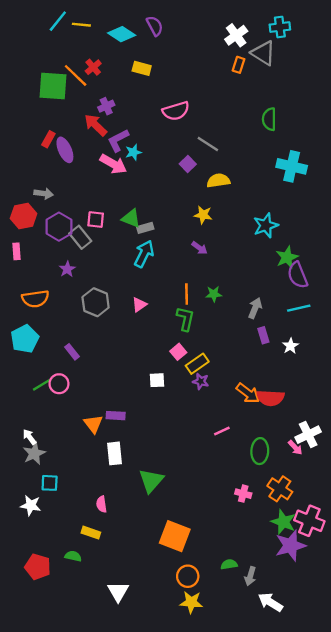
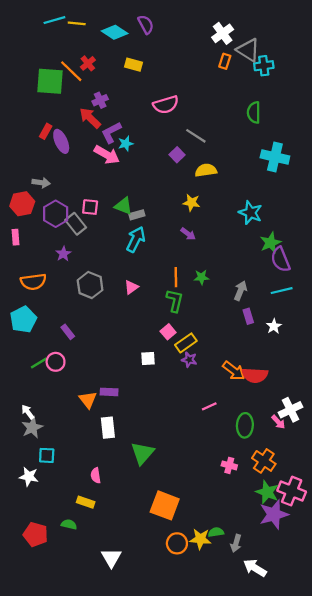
cyan line: (58, 21) -> (54, 20), turned 35
cyan cross: (280, 27) -> (264, 66), moved
cyan star: (266, 225) -> (250, 213), turned -30
yellow star: (191, 602) -> (200, 539), moved

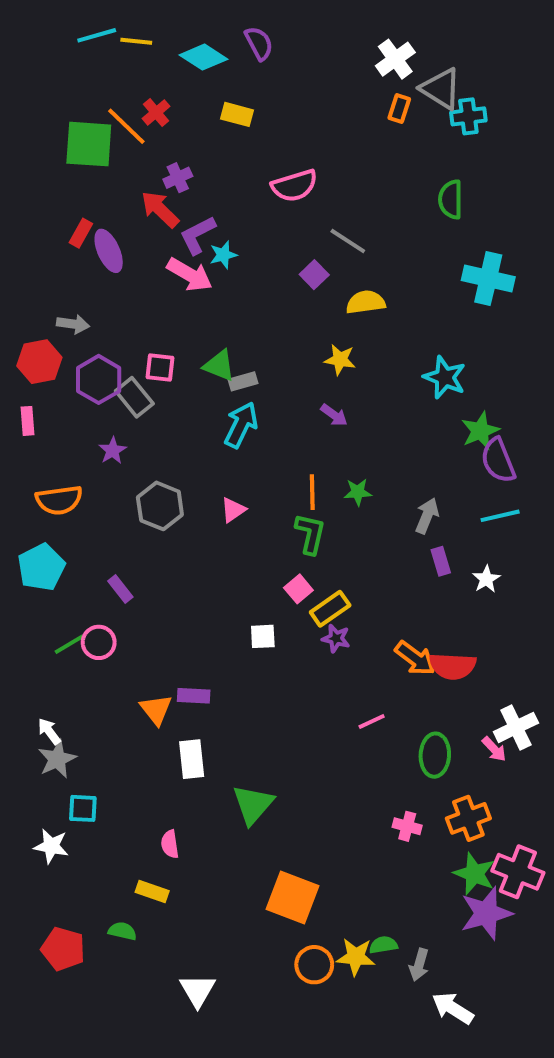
orange cross: (264, 461) -> (468, 818), turned 35

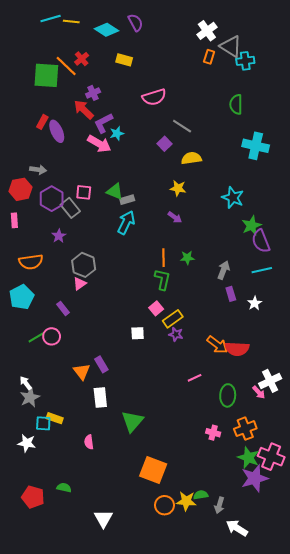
pink triangle: (233, 510) -> (80, 284), moved
purple rectangle: (194, 696) -> (101, 364), turned 56
yellow rectangle: (152, 892) -> (55, 418), moved

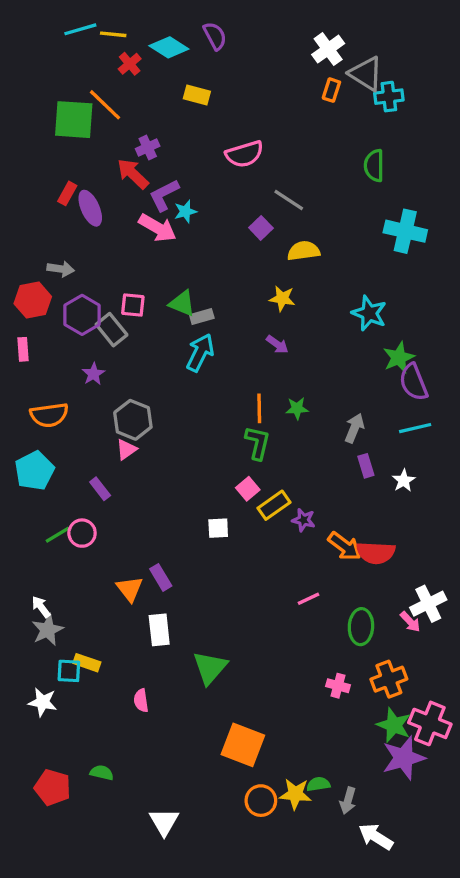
red cross: (82, 59) -> (130, 64), moved
purple star: (176, 334) -> (304, 520), moved

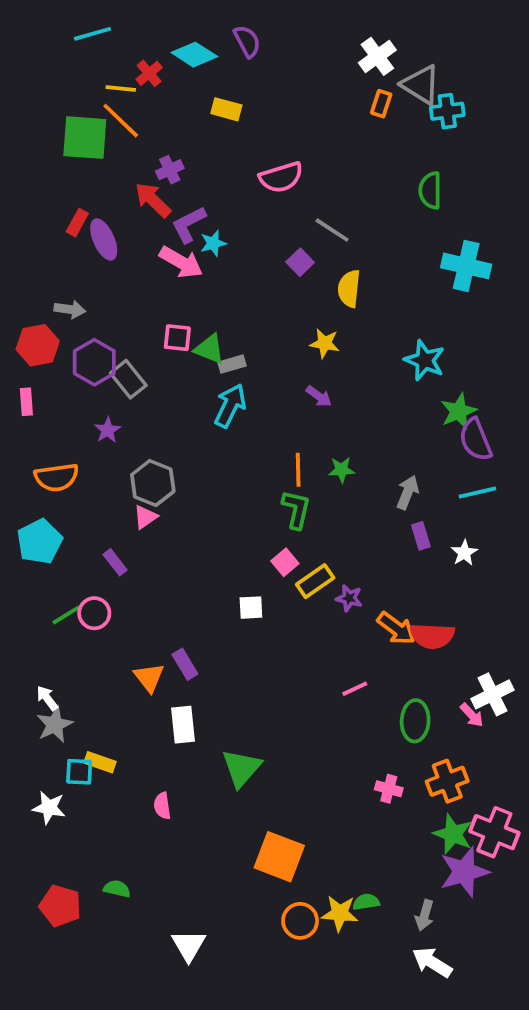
yellow line: (113, 34) -> (121, 89), moved
yellow semicircle: (304, 251) -> (349, 289), turned -76
pink square: (133, 305) -> (177, 338), moved
gray arrow: (348, 801) -> (425, 915), moved

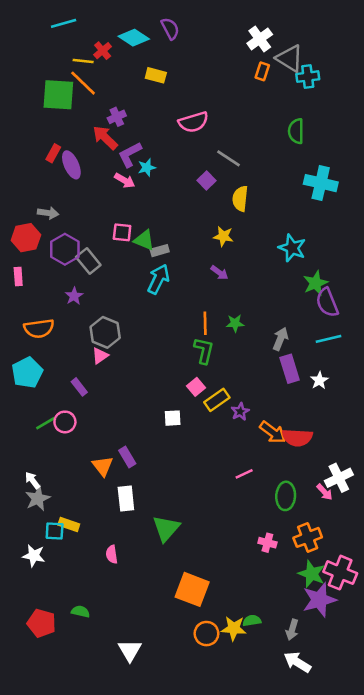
pink arrow: (181, 262) -> (125, 180), size x0.7
purple rectangle: (421, 536) -> (290, 369), size x1.5
purple star: (349, 598) -> (240, 412), turned 30

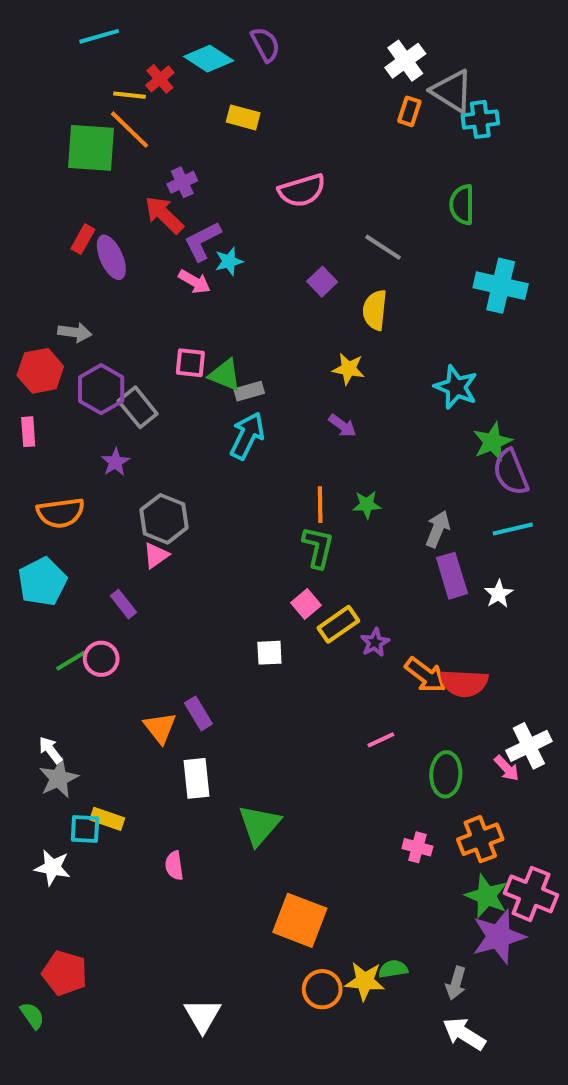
gray line: (229, 158) -> (383, 247), moved
green semicircle: (80, 611) -> (32, 1016), moved, turned 42

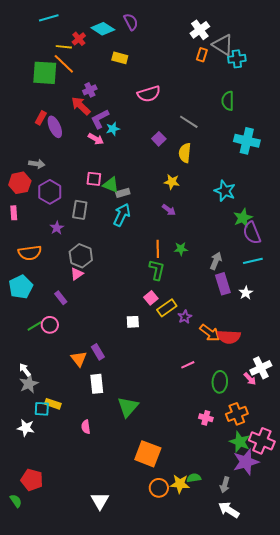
gray rectangle: (138, 407) -> (80, 210), moved, turned 48

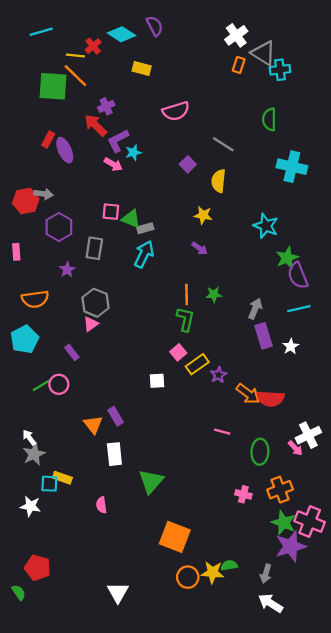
cyan line: (49, 18) -> (41, 32), moved
red hexagon: (20, 183) -> (26, 201), moved
pink line: (188, 365) -> (222, 432), turned 40

